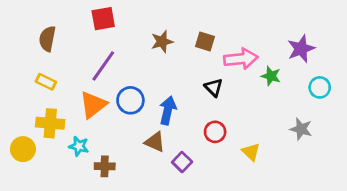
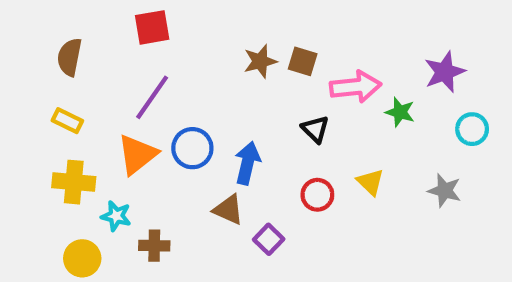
brown star: (162, 42) -> (260, 61), moved
yellow circle: (23, 149) -> (82, 258), moved
yellow triangle: (251, 152) -> (370, 182), moved

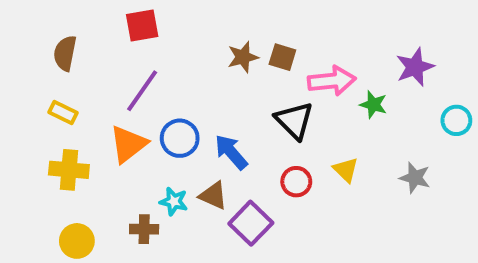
black triangle: (315, 129) -> (294, 120), size x1.5
cyan circle: (472, 129) -> (456, 120), moved
blue arrow: (247, 163) -> (231, 152), turned -54
cyan star: (116, 216) -> (174, 201), moved
purple square: (269, 239) -> (251, 223), size x1.5

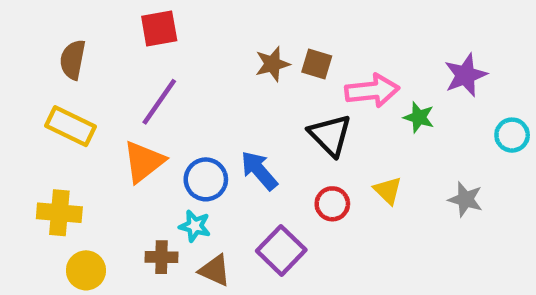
yellow rectangle: (63, 112) -> (70, 126), size x1.5
blue circle: (180, 138) -> (206, 179), moved
yellow cross: (69, 170) -> (59, 213), moved
brown triangle: (213, 196) -> (215, 270), moved

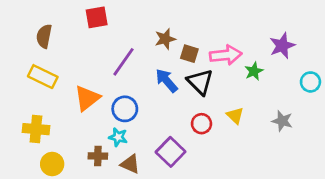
brown square: (317, 64) -> (189, 54), moved
purple line: (159, 102) -> (123, 62), moved
green star: (419, 117) -> (254, 71), turned 30
blue arrow: (259, 171) -> (167, 81), moved

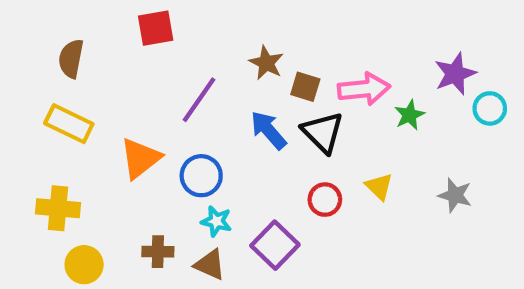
brown star: (165, 39) -> (266, 63), turned -30
cyan circle: (310, 82) -> (490, 108), moved
cyan star: (118, 137) -> (216, 221), moved

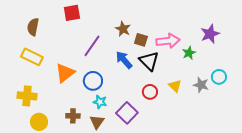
cyan circle: (490, 108) -> (219, 77), moved
gray star: (455, 195) -> (201, 85), moved
brown triangle: (210, 265) -> (97, 122), turned 42

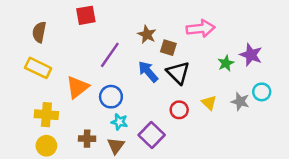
purple star: (210, 34) -> (251, 55), moved, turned -30
pink arrow: (168, 41) -> (201, 29), moved
yellow cross: (27, 96) -> (46, 115), moved

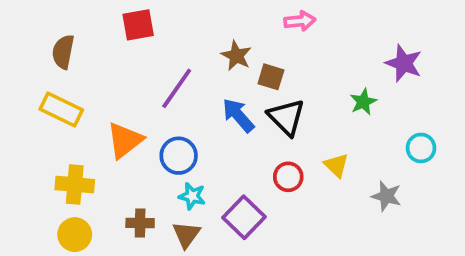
pink arrow: (201, 29) -> (300, 21), moved, size x0.7
purple star: (251, 55) -> (404, 63), moved
gray star: (240, 101) -> (386, 196), moved

